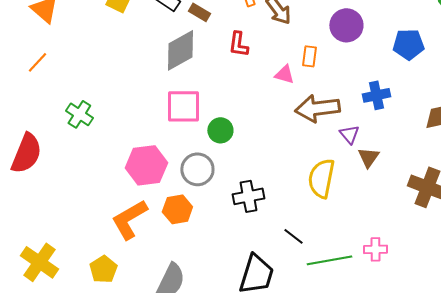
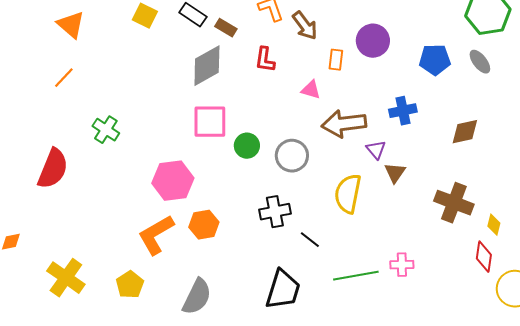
orange rectangle: (309, 56) -> (336, 60), moved
gray circle: (197, 169) -> (292, 156), moved
black line: (293, 236) -> (310, 240), moved

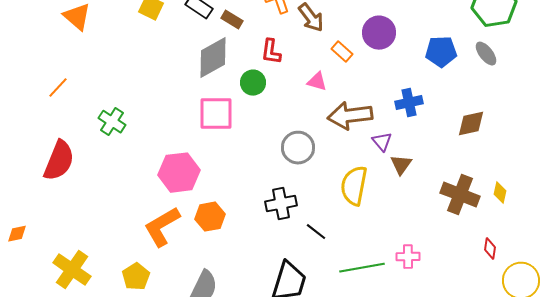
orange rectangle: (336, 60) -> (342, 52), turned -55
orange line: (64, 78) -> (58, 88), moved
green circle: (247, 146) -> (253, 83), moved
yellow diamond: (494, 225) -> (500, 193), moved
red diamond: (484, 257) -> (490, 249), size x0.7

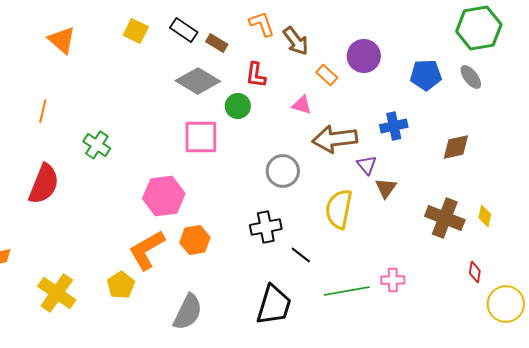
gray diamond: (213, 58) -> (198, 81), turned 60
orange line: (58, 88) -> (43, 111), turned -30
yellow pentagon: (136, 277) -> (121, 285), moved

